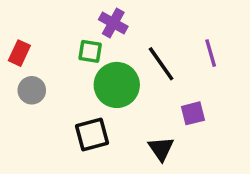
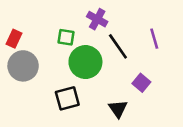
purple cross: (113, 23) -> (97, 19), moved
gray circle: (32, 90) -> (23, 66), size x1.5
purple square: (193, 113) -> (141, 83), turned -36

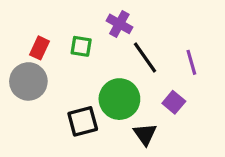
red rectangle: (14, 39) -> (40, 48), moved
purple line: (154, 39) -> (191, 62), moved
green circle: (85, 62) -> (119, 99), moved

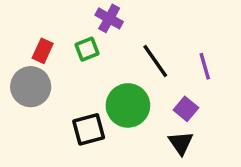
purple cross: (119, 24) -> (109, 18), moved
green square: (81, 46) -> (87, 49), turned -30
black triangle: (145, 134) -> (181, 143), moved

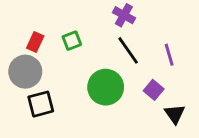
purple cross: (109, 18) -> (124, 15), moved
black square: (89, 129) -> (41, 104), moved
black triangle: (181, 143) -> (175, 114), moved

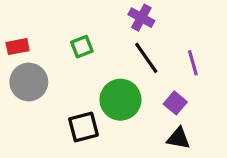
red rectangle: (35, 42) -> (18, 47), moved, turned 54
black square: (41, 104) -> (83, 127), moved
black triangle: (175, 114) -> (178, 138), moved, turned -45

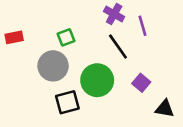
purple line: (193, 63) -> (143, 26), moved
gray circle: (29, 82) -> (53, 66), moved
black triangle: (178, 138) -> (165, 109), moved

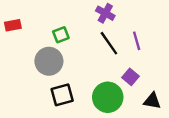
purple line: (143, 26) -> (137, 41), moved
red rectangle: (14, 37) -> (13, 25), moved
green circle: (97, 80) -> (108, 97), moved

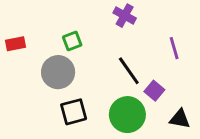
red rectangle: (13, 25) -> (16, 44), moved
purple line: (137, 41) -> (174, 48), moved
black line: (109, 43) -> (129, 71), moved

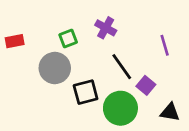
purple cross: (125, 16) -> (106, 28), moved
black square: (74, 112) -> (86, 92), moved

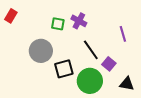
green square: (68, 39) -> (58, 24), moved, turned 32
red rectangle: (15, 41) -> (11, 16), moved, turned -48

